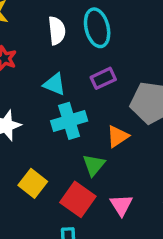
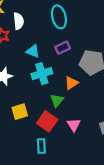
white semicircle: (57, 31) -> (19, 21), moved
yellow square: (33, 183) -> (20, 112), turned 35

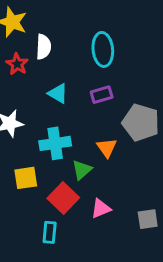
cyan cross: (42, 74) -> (55, 143), moved
orange triangle: (71, 83) -> (107, 148), turned -40
pink triangle: (74, 125) -> (101, 209), turned 32

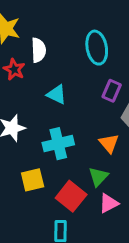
purple rectangle: (102, 95) -> (112, 91), moved, turned -45
green triangle: (82, 170) -> (98, 177), moved

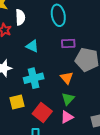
purple rectangle: (112, 91) -> (68, 43), turned 64
green triangle: (98, 177) -> (68, 99), moved

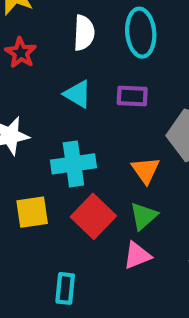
white semicircle: (20, 17) -> (84, 33), moved
purple rectangle: (68, 43) -> (132, 96), moved
red square: (42, 113) -> (93, 216), moved

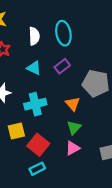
purple rectangle: (132, 96) -> (62, 66), turned -35
red square: (93, 216) -> (38, 145), moved
cyan rectangle: (65, 288) -> (37, 169), turned 63

